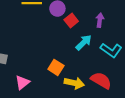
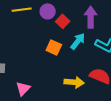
purple arrow: (100, 20) -> (91, 17), size x1.5
orange square: (56, 67) -> (54, 47), moved

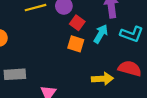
red square: (63, 21) -> (77, 23), moved

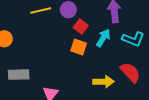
red semicircle: (130, 68) -> (130, 72), turned 30

